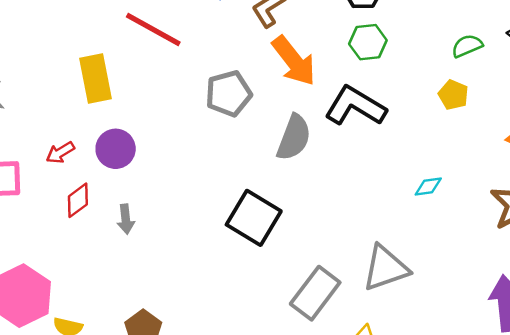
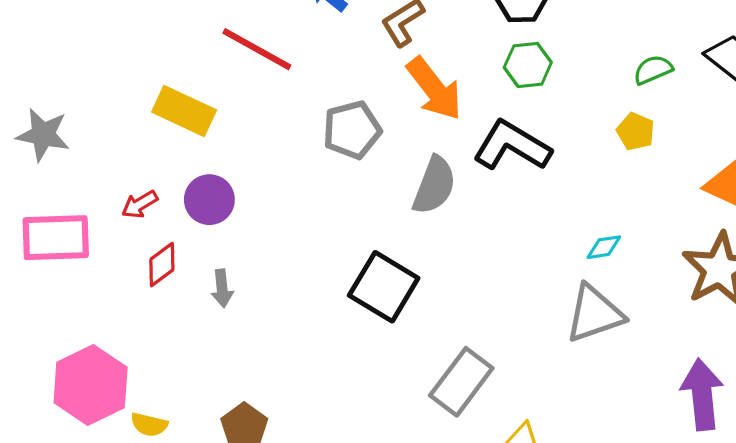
yellow rectangle: (96, 79) -> (184, 111), turned -54
gray triangle: (385, 268) -> (594, 314), moved

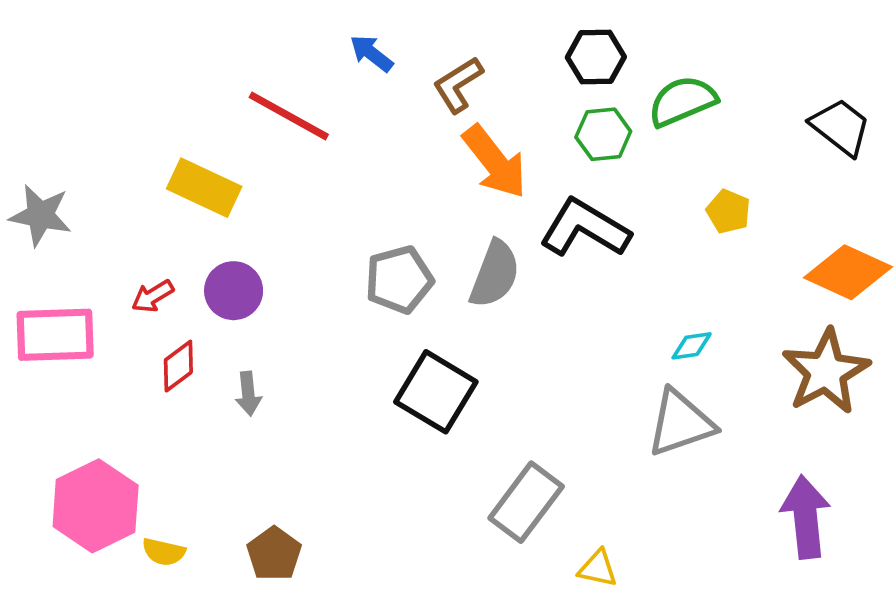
green semicircle: (653, 70) -> (682, 101), moved, size x1.5
gray pentagon: (352, 130) -> (399, 280), moved

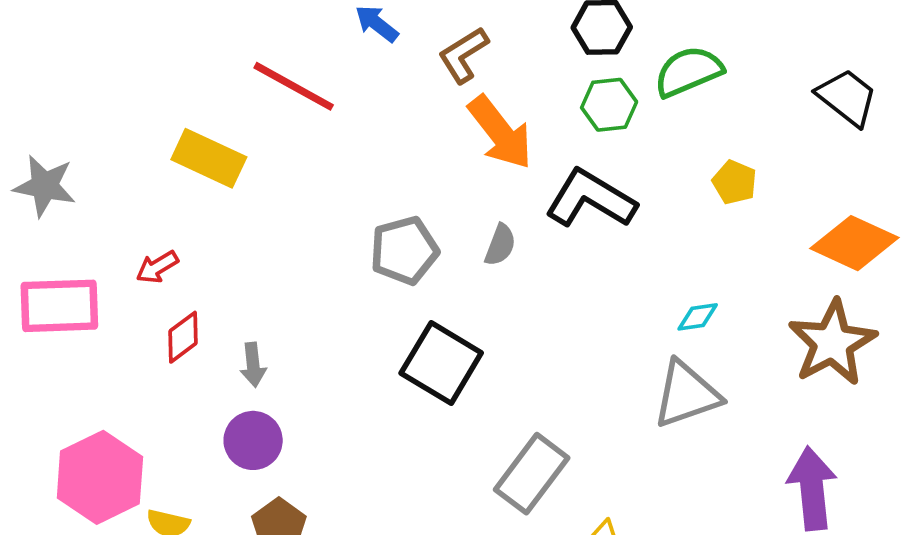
gray semicircle: (495, 274) -> (500, 245), size x0.6
purple circle: (234, 291) -> (253, 440), moved

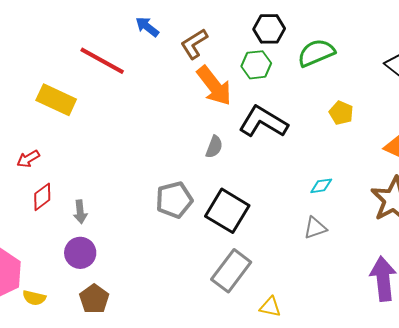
green hexagon: (609, 105) -> (256, 65), moved
gray pentagon: (404, 250) -> (174, 200), moved
black square: (441, 363) -> (227, 211), moved
gray triangle: (687, 394) -> (315, 228), size x0.6

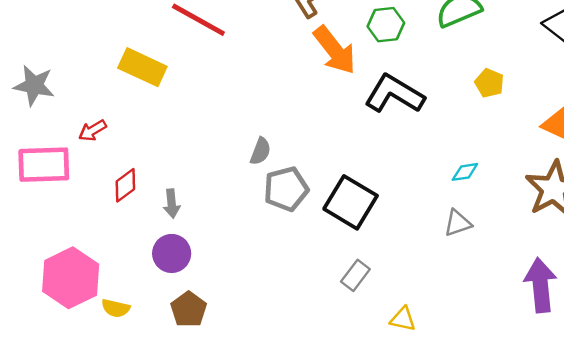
gray semicircle: (214, 147) -> (260, 151), moved
red arrow: (28, 159) -> (93, 131), moved
gray rectangle: (231, 271) -> (355, 275), size x0.6

